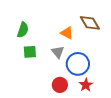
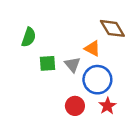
orange triangle: (67, 33) -> (92, 48), moved
green square: (30, 52) -> (47, 63), moved

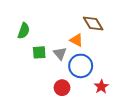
red star: (107, 106) -> (101, 87), moved

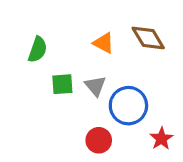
orange triangle: (77, 40) -> (104, 43), moved

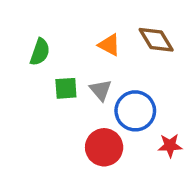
red star: (161, 139) -> (170, 146), turned 30
red circle: (99, 140) -> (104, 147), size x1.4

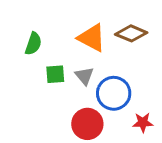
brown diamond: (156, 40) -> (131, 33), turned -36
orange triangle: (109, 45) -> (92, 38), size x1.5

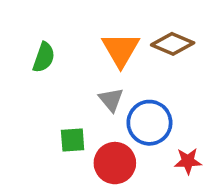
orange triangle: (92, 38) -> (121, 50), turned 32
green square: (55, 74) -> (73, 140), moved

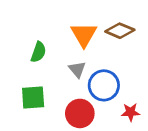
green semicircle: (44, 57) -> (38, 52), moved
green square: (73, 140) -> (33, 97), moved, size x1.4

